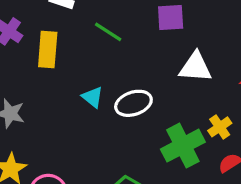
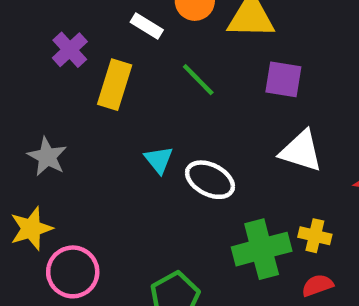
white ellipse: (133, 103) -> (210, 180), turned 33
yellow cross: (220, 127) -> (315, 236), turned 35

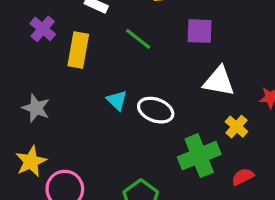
yellow cross: (315, 236) -> (236, 127), moved, turned 35

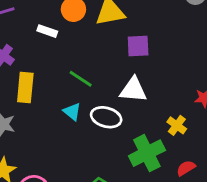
green line: (138, 39) -> (81, 79), moved
yellow rectangle: (78, 50) -> (25, 87), moved
white triangle: (219, 81) -> (133, 90), moved

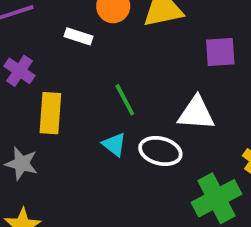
purple square: (138, 46) -> (220, 52), moved
green line: (81, 79) -> (125, 100), turned 30

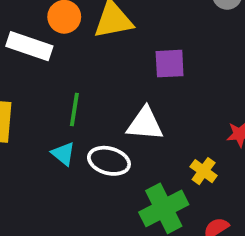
white rectangle: (78, 36) -> (29, 46), size x1.6
green line: (125, 100) -> (74, 110), turned 36

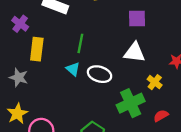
white triangle: (145, 124) -> (134, 53), moved

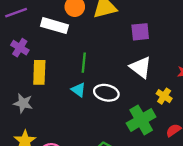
white triangle: (134, 53) -> (141, 67), turned 35

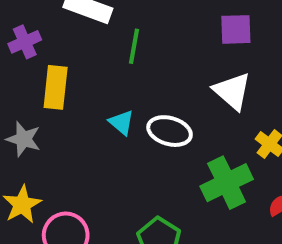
purple cross: (20, 48) -> (25, 42), turned 30
green line: (84, 63) -> (134, 46), moved

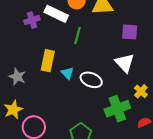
purple cross: (25, 42) -> (32, 20), moved
yellow rectangle: (56, 87) -> (48, 61), moved

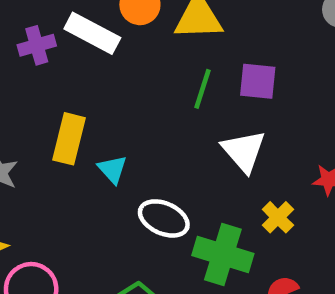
green line: (78, 35) -> (203, 89), moved
white ellipse: (91, 80) -> (164, 218), moved
green cross: (117, 109) -> (223, 255), turned 35

